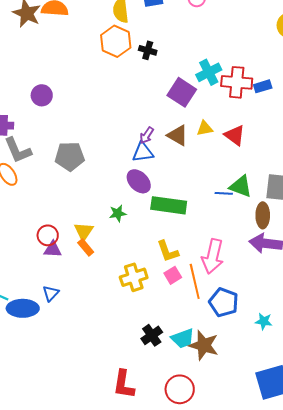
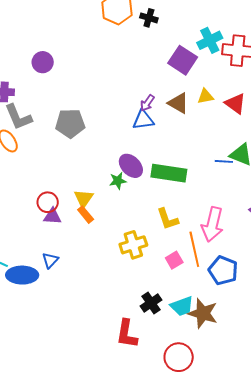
purple ellipse: (139, 181) -> (131, 166), moved
pink square: (173, 275) -> (174, 260), moved
red L-shape: (124, 384) -> (127, 334), moved

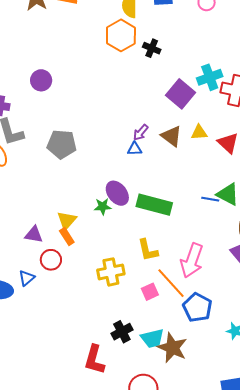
blue triangle: (143, 120) -> (135, 149), size x0.7
red circle: (48, 202) -> (51, 260), moved
orange line: (194, 249) -> (171, 283), turned -36

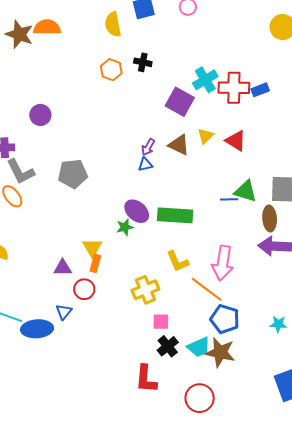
orange hexagon: (121, 35) -> (111, 70), moved, size x0.7
yellow triangle: (199, 132) -> (205, 136), turned -30
orange rectangle: (67, 236) -> (95, 263), turned 60
pink square: (150, 292) -> (161, 322), moved, turned 36
blue pentagon: (197, 307) -> (225, 319), moved

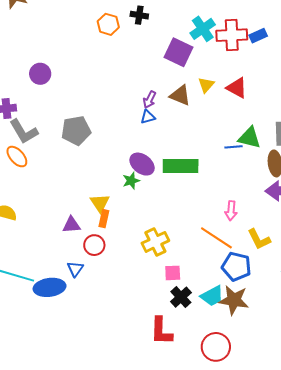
yellow L-shape: (177, 261) -> (259, 239), moved
pink arrow: (223, 263) -> (231, 211), size x0.6

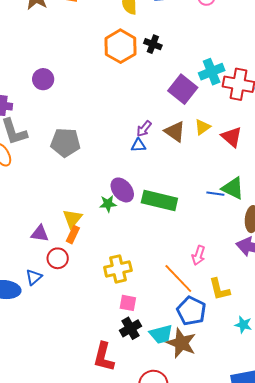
orange hexagon: (108, 24) -> (121, 46), size x1.5

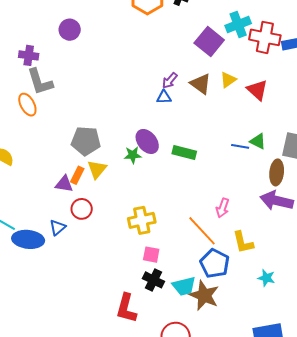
gray pentagon: (65, 143) -> (86, 141), moved
green triangle: (233, 188) -> (258, 141), size x0.7
green rectangle: (159, 200) -> (184, 152), size x0.7
orange rectangle: (73, 235) -> (77, 175), moved
black cross: (130, 328) -> (153, 280), turned -35

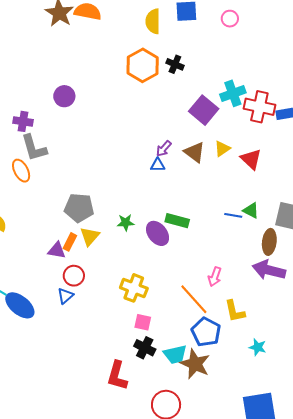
purple ellipse: (147, 141) -> (158, 233), moved
yellow cross: (142, 220) -> (134, 288), turned 32
blue triangle: (58, 227) -> (65, 296), moved
blue ellipse: (28, 239) -> (20, 305), turned 32

